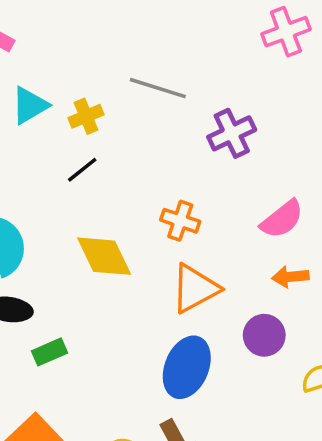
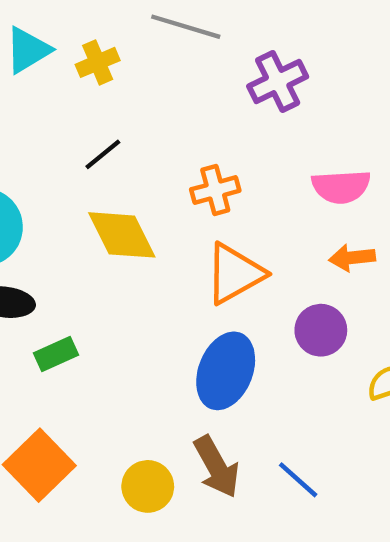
black line: (82, 170) -> (103, 154), moved
pink semicircle: (282, 219) -> (341, 187), turned 36
orange cross: (180, 221) -> (215, 190), turned -33

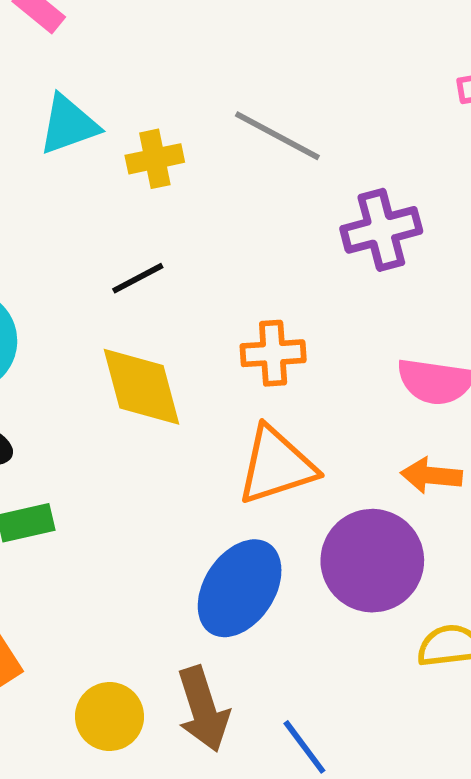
purple circle: (321, 330) -> (372, 561), size x1.5

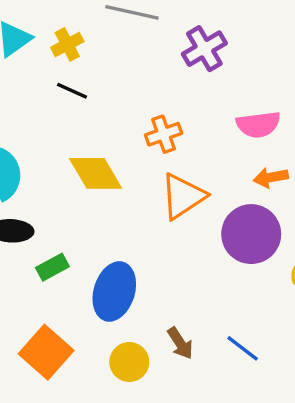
black line: (138, 278) -> (72, 91), moved, turned 68
blue ellipse: (240, 588) -> (114, 291), moved
brown arrow: (203, 709) -> (180, 343), size x0.7

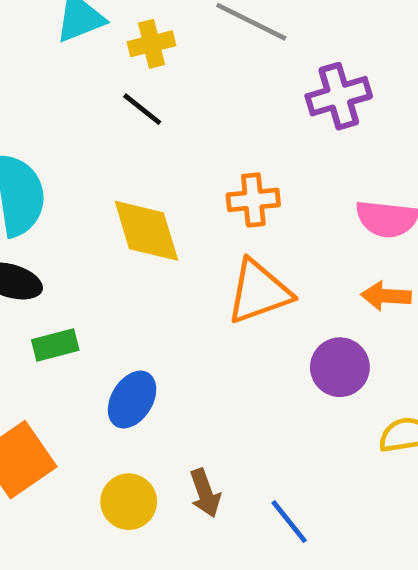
purple circle: (251, 234) -> (340, 367), size x0.7
blue ellipse: (114, 291) -> (132, 400), size x0.7

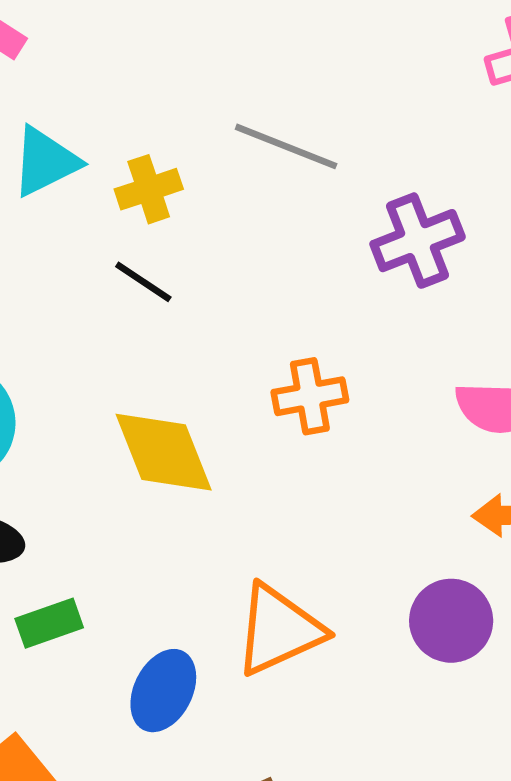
orange triangle: (259, 292) -> (279, 630), moved

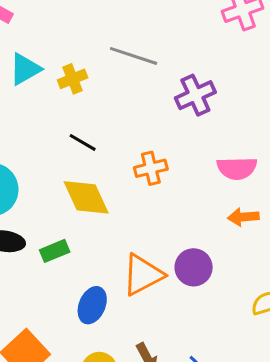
black line: (143, 282) -> (83, 142), moved
purple circle: (451, 621) -> (194, 267), moved
green rectangle: (49, 623) -> (55, 251), moved

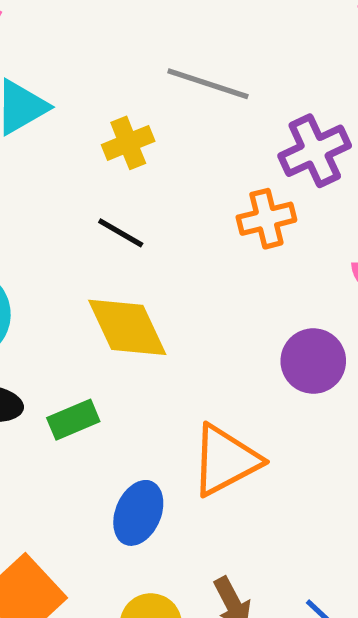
yellow cross: (73, 79) -> (128, 143), moved
orange cross: (151, 168) -> (266, 219), moved
purple circle: (194, 267) -> (313, 361), moved

